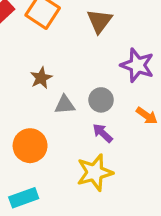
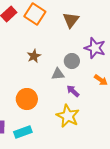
gray circle: (101, 100) -> (72, 61), moved
gray triangle: (65, 105) -> (58, 74), moved
yellow star: (95, 173) -> (68, 116), turned -30

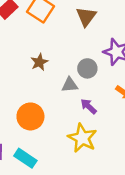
cyan rectangle: (23, 132) -> (25, 158), turned 54

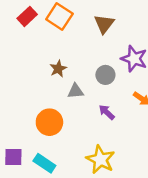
gray triangle: (70, 85) -> (76, 91), moved
yellow star: (82, 138) -> (100, 160), moved

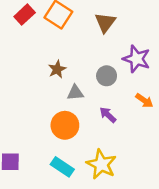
orange circle: (49, 122) -> (65, 125), moved
cyan rectangle: (44, 163) -> (62, 167), moved

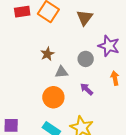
red rectangle: (25, 15) -> (22, 12), turned 35
orange arrow: (144, 101) -> (115, 78), turned -136

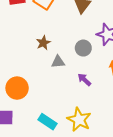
orange circle: (53, 97) -> (17, 88), moved

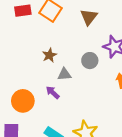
purple arrow: (84, 80) -> (53, 92), moved

